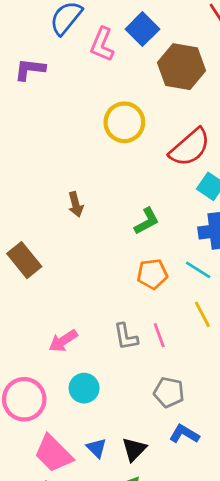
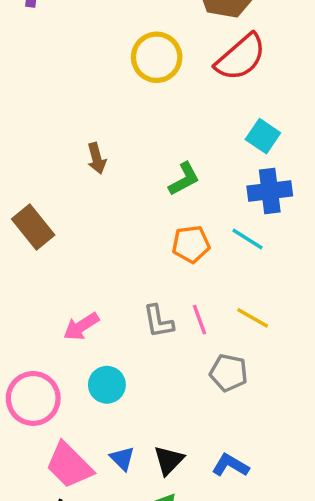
red semicircle: (190, 147) -> (241, 57), moved
yellow line: (202, 314) -> (253, 318), moved, turned -32
gray pentagon: (169, 392) -> (229, 373), moved
blue L-shape: (184, 434) -> (230, 465), moved

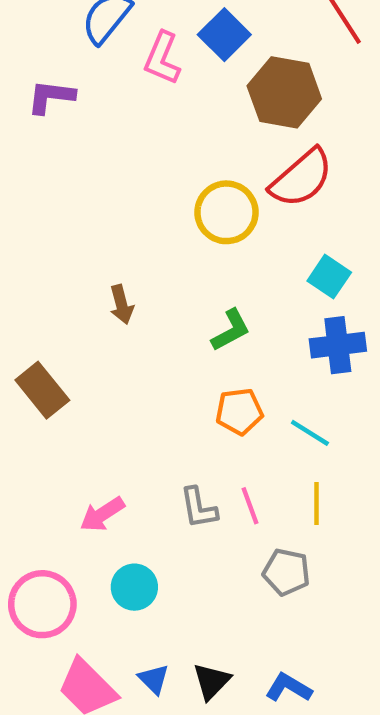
yellow circle: (157, 57) -> (226, 212), moved
cyan line: (248, 239) -> (310, 433), moved
yellow line: (253, 318) -> (316, 504), turned 60

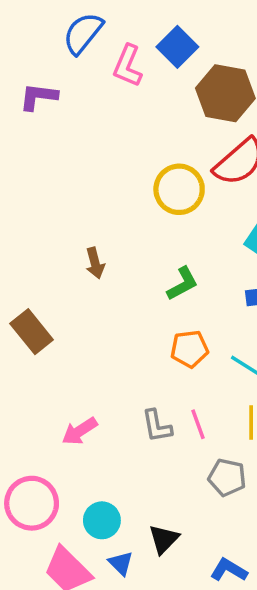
cyan circle: (134, 587) -> (102, 520), moved
black triangle: (211, 681) -> (164, 539), moved

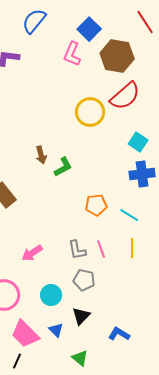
pink L-shape: (128, 66) -> (72, 54), moved
green L-shape: (183, 284) -> (63, 167), moved
gray pentagon: (227, 477) -> (84, 280), moved
cyan circle: (102, 520) -> (51, 295), moved

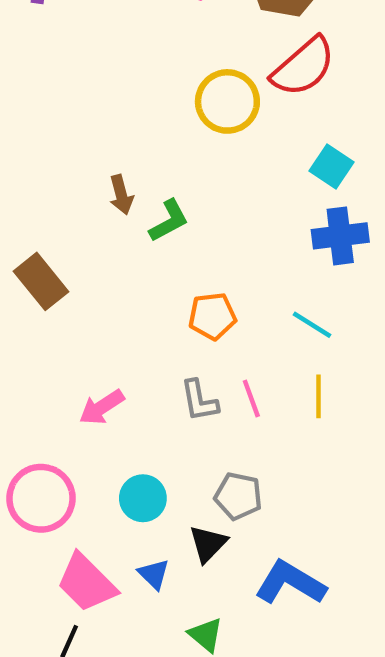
orange pentagon: (96, 205) -> (212, 316), moved
gray pentagon: (84, 280) -> (238, 496), moved
blue L-shape: (119, 334) -> (290, 583), size x1.5

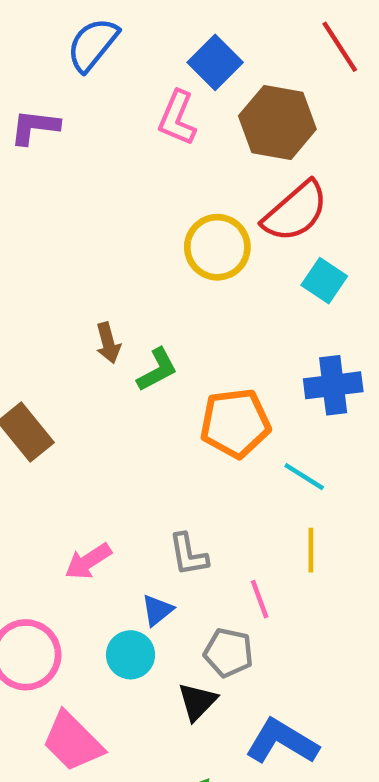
cyan square: (332, 167) -> (324, 281), moved
orange pentagon: (212, 316) -> (235, 423), moved, size x1.4
pink line: (251, 399) -> (260, 599), moved
blue triangle: (154, 574) -> (157, 610), moved, turned 36

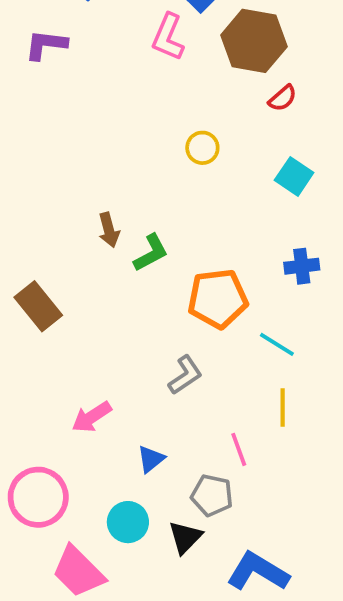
red semicircle: (295, 212) -> (283, 98), moved, size x0.5
yellow circle: (217, 247) -> (202, 148), size x0.6
blue cross: (333, 385) -> (302, 266), size x0.7
gray L-shape: (188, 555) -> (185, 375), moved, turned -114
cyan circle: (130, 655) -> (128, 522), moved

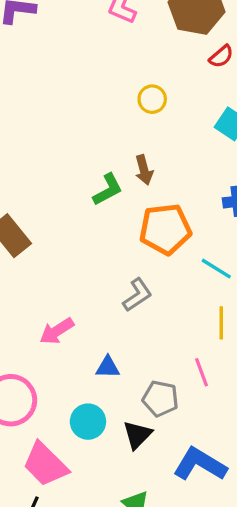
brown arrow: (109, 230) -> (144, 170), moved
pink line: (239, 449) -> (202, 372), moved
blue triangle: (151, 459) -> (108, 367), turned 40

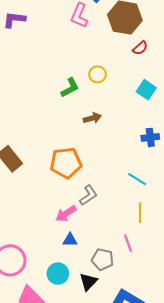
brown arrow: (144, 170) -> (92, 118), turned -90
green L-shape: (108, 190) -> (70, 88), moved
orange pentagon: (165, 229) -> (66, 163), moved
pink arrow: (57, 331) -> (66, 214), moved

